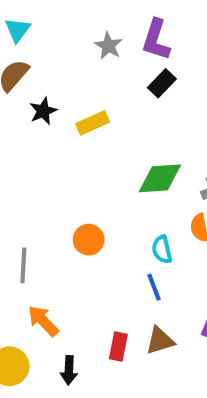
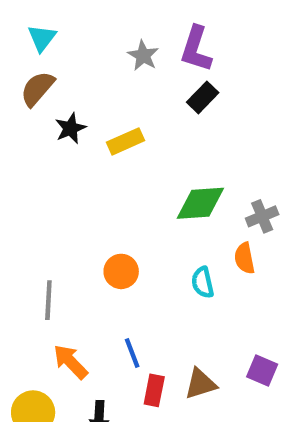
blue line: (154, 287) -> (132, 353), moved

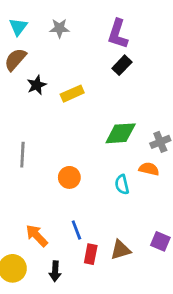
gray star: (143, 56) -> (59, 28), moved, turned -30
orange semicircle: (244, 258) -> (149, 169), turned 114
gray line: (48, 300) -> (22, 155), moved

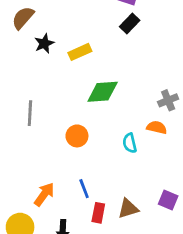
green diamond: (121, 133) -> (103, 92), moved
orange arrow: (37, 236) -> (44, 194), turned 80

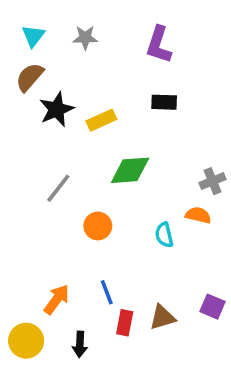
black rectangle: (130, 23) -> (164, 102), moved, turned 48
black star: (44, 43) -> (57, 109), size x1.4
gray line: (30, 113) -> (58, 188), moved, turned 35

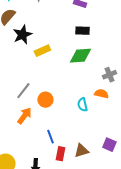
yellow rectangle: (101, 120) -> (42, 51), moved
green diamond: (130, 170) -> (80, 56), moved
gray line: (58, 188) -> (23, 91), moved
orange arrow: (57, 299) -> (24, 116), moved

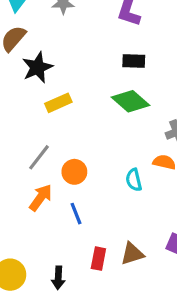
yellow rectangle: (42, 51) -> (58, 103), moved
green diamond: (80, 56) -> (131, 101), turned 45
blue line: (50, 137) -> (76, 214), moved

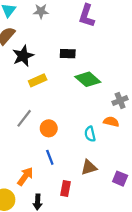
black rectangle: (134, 61) -> (68, 54), moved
orange arrow: (41, 198) -> (25, 176), moved
brown triangle: (132, 254) -> (89, 167), moved

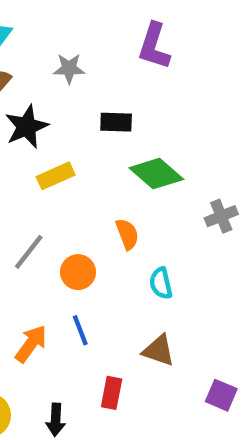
gray star: (41, 11) -> (69, 68), moved
orange semicircle: (111, 122) -> (127, 234), moved, turned 56
brown triangle: (89, 167) -> (159, 350), turned 36
orange arrow: (25, 176) -> (31, 344), moved
purple square: (120, 179) -> (221, 395), moved

